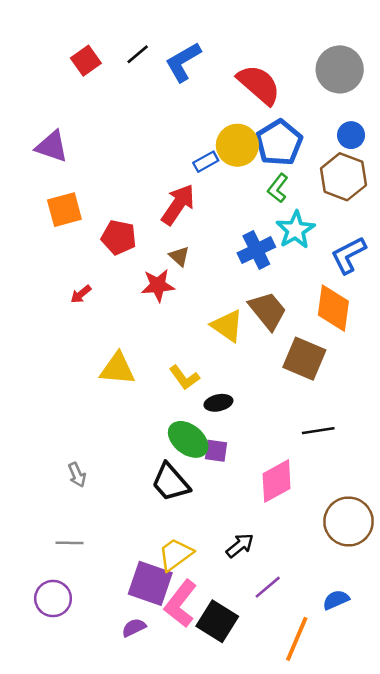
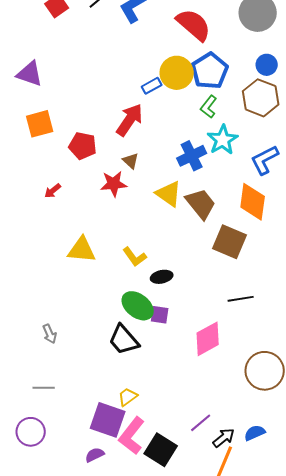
yellow triangle: (227, 326) -> (169, 194), moved
black arrow: (240, 545) -> (224, 438), moved
yellow trapezoid: (176, 554) -> (128, 397), size x0.7

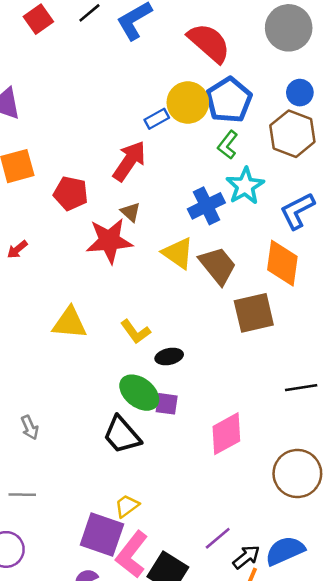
red star: (114, 184) -> (109, 241), size x1.4
red arrow: (53, 191) -> (17, 249), moved
brown square: (230, 242) -> (254, 313), turned -36
black line: (241, 299) -> (301, 388), moved
blue semicircle: (255, 433) -> (285, 551), size x1.5

